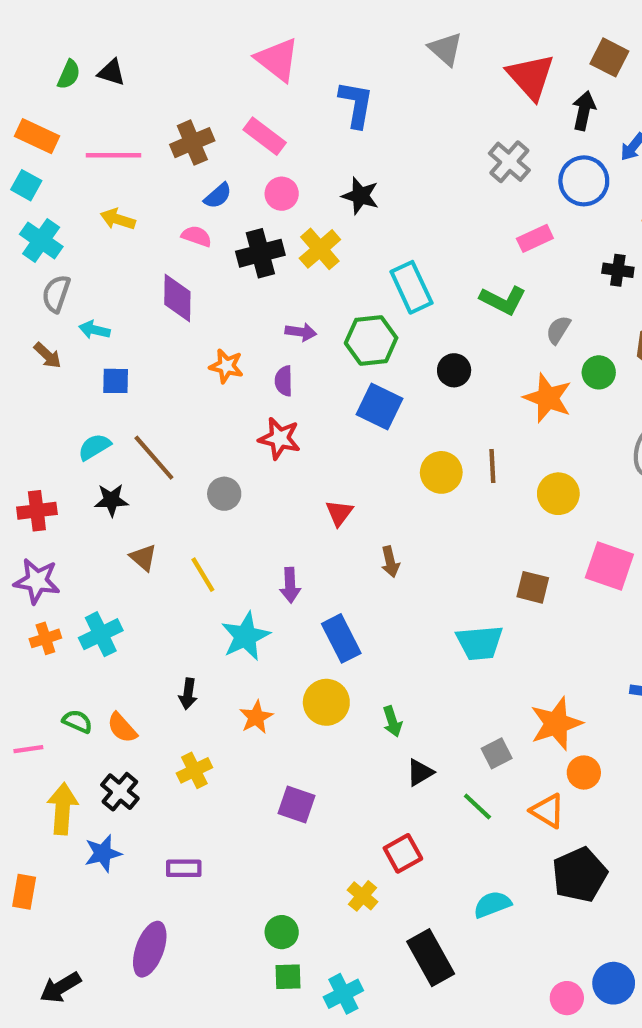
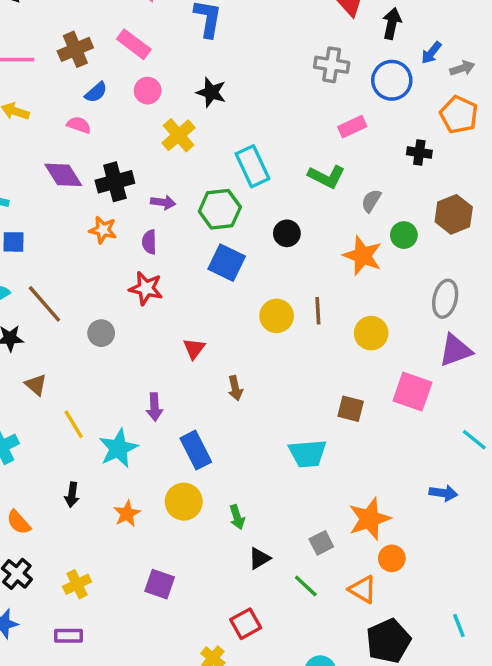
gray cross: (509, 162) -> (332, 65), turned -32
black cross: (260, 253) -> (115, 182), moved
purple diamond: (177, 298) -> (63, 175), turned -33
yellow line: (203, 575) -> (74, 424), moved
yellow cross: (194, 770) -> (77, 584), moved

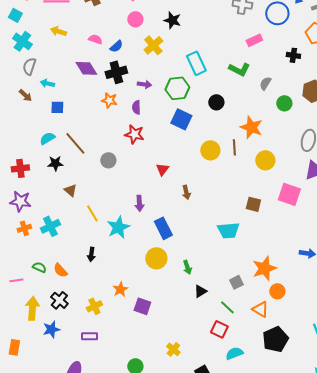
blue semicircle: (96, 92) -> (116, 46), moved
orange star: (363, 256) -> (251, 127), moved
orange star: (127, 514) -> (120, 289), moved
red square: (246, 624) -> (219, 329), moved, turned -36

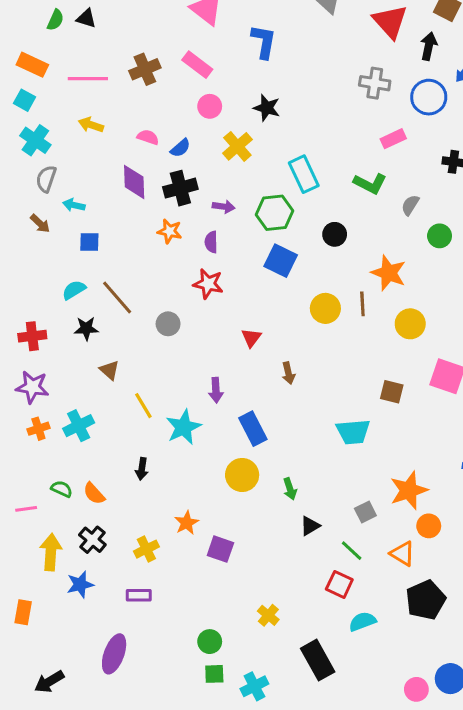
purple diamond: (86, 68) -> (134, 182), turned 30

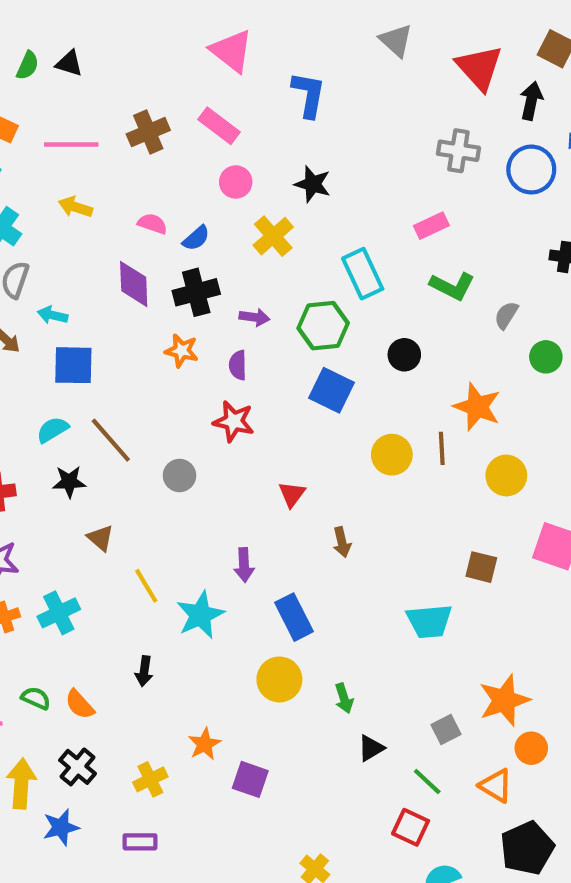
pink rectangle: (393, 139) -> (431, 226), moved
blue square: (89, 242) -> (73, 365), size x1.5

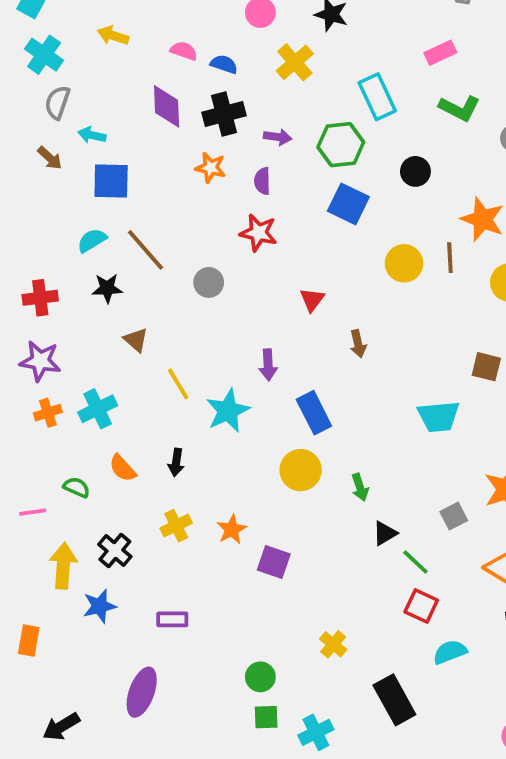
blue semicircle: (196, 238) -> (224, 64), turned -120
orange semicircle: (80, 704) -> (123, 468), moved
yellow cross: (150, 779) -> (176, 526), moved
green line: (427, 781) -> (415, 562), moved

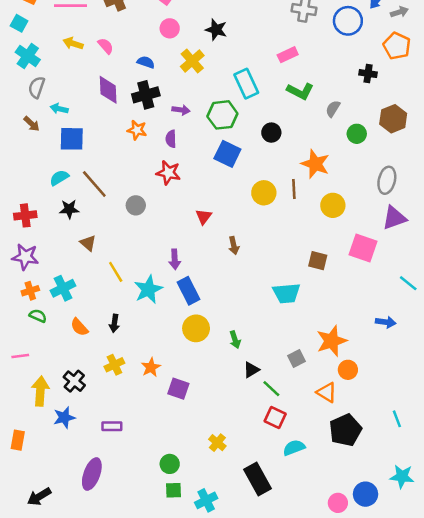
pink semicircle: (184, 51) -> (106, 46), moved, turned 30
blue rectangle: (314, 413) -> (188, 291), moved
green semicircle: (77, 487) -> (38, 316), moved

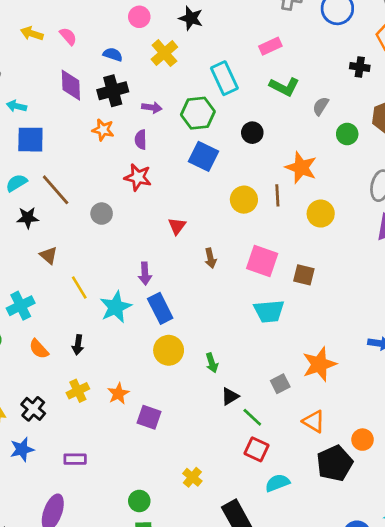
pink square: (363, 248) -> (262, 261), moved
orange circle: (348, 370) -> (363, 440), moved

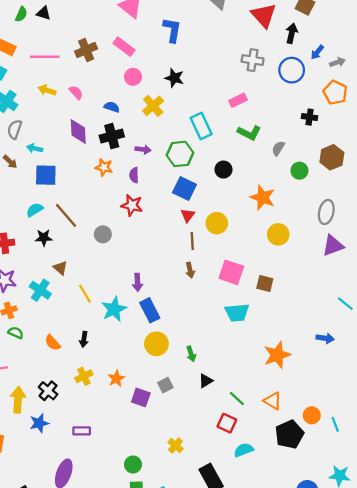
brown line: (277, 195) -> (192, 241), moved
red triangle: (177, 226) -> (188, 215), moved
cyan cross: (21, 306) -> (40, 290), moved, turned -30
gray square: (280, 384) -> (165, 385), moved
green line: (252, 417) -> (237, 399), moved

